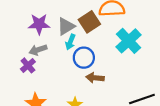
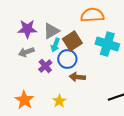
brown square: (89, 22) -> (72, 41), moved
cyan cross: (129, 41) -> (107, 44), turned -30
purple cross: (28, 65) -> (45, 66), moved

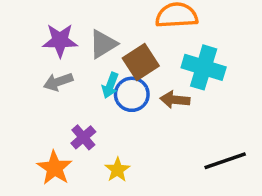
cyan arrow: (55, 45) -> (110, 85), moved
purple cross: (45, 66) -> (83, 137), moved
brown arrow: (77, 77) -> (175, 100), moved

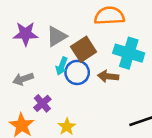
gray arrow: (58, 82) -> (23, 79), moved

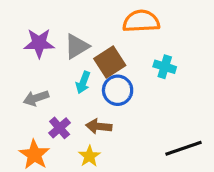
cyan cross: (129, 53) -> (165, 67), size x0.6
blue circle: (77, 72) -> (118, 90), moved
brown arrow: (108, 76) -> (99, 126), moved

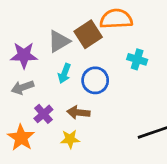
purple star: (39, 43) -> (24, 55), moved
brown square: (110, 62) -> (88, 34), moved
yellow star: (89, 156) -> (70, 139), turned 30

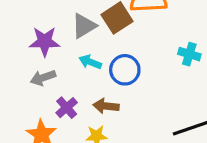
cyan cross: (137, 59) -> (189, 54), moved
cyan arrow: (64, 73) -> (90, 62), turned 90

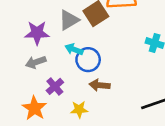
blue circle: (125, 70) -> (88, 60), moved
brown arrow: (106, 106) -> (100, 85), moved

